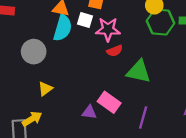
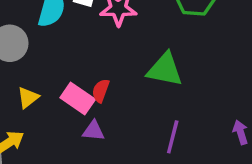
red semicircle: (115, 51) -> (101, 91), moved, turned 133
pink rectangle: (109, 102) -> (78, 99), moved

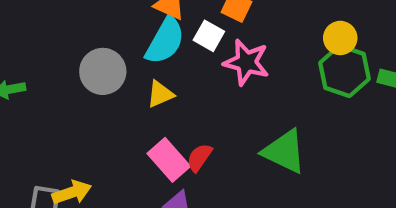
yellow triangle: (28, 98) -> (160, 94), moved

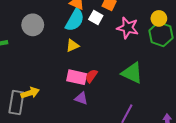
pink star: (246, 62) -> (128, 28), moved
gray circle: (103, 71) -> (33, 25), moved
pink rectangle: (169, 160) -> (77, 77), turned -36

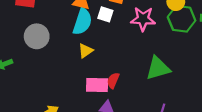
green triangle: (132, 73) -> (158, 68), turned -30

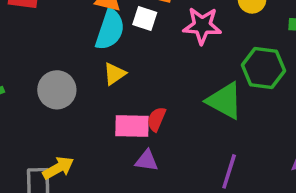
green hexagon: (182, 19) -> (263, 68), moved
gray circle: (37, 36) -> (57, 90), moved
green triangle: (158, 68) -> (225, 101), turned 44

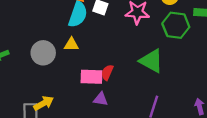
green hexagon: (263, 68) -> (176, 25), moved
yellow triangle: (115, 74) -> (71, 44), moved, turned 35

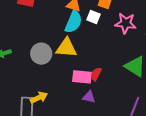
yellow triangle: (71, 44) -> (66, 48), size x1.6

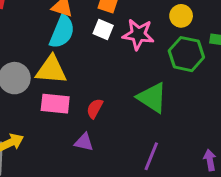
white square: (94, 17) -> (103, 29), moved
pink rectangle: (82, 77) -> (55, 104), moved

